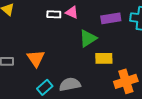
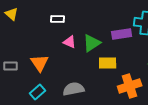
pink triangle: (72, 12) -> (70, 42), moved
purple rectangle: (111, 18) -> (122, 34), moved
cyan rectangle: (45, 87) -> (38, 92), moved

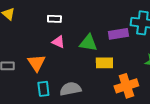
pink triangle: (70, 42) -> (58, 42), moved
green triangle: (92, 43) -> (88, 43), turned 42
cyan rectangle: (38, 92) -> (43, 89), moved, turned -56

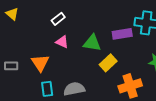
white rectangle: (54, 19) -> (58, 19), turned -40
yellow rectangle: (104, 63) -> (108, 63), turned -42

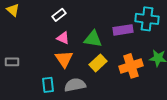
orange triangle: (40, 63) -> (64, 59), moved
yellow rectangle: (108, 63) -> (98, 63), moved
orange cross: (130, 86) -> (131, 66), moved

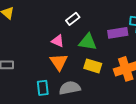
white rectangle: (59, 15) -> (73, 19), moved
yellow rectangle: (98, 63) -> (93, 66), turned 60

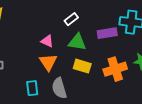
white rectangle: (73, 19) -> (71, 19), moved
gray semicircle: (70, 88) -> (59, 88), turned -95

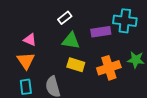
pink triangle: (47, 41) -> (30, 40), moved
orange triangle: (48, 62) -> (26, 61), moved

